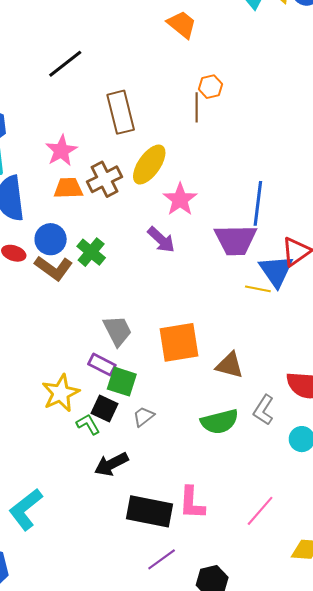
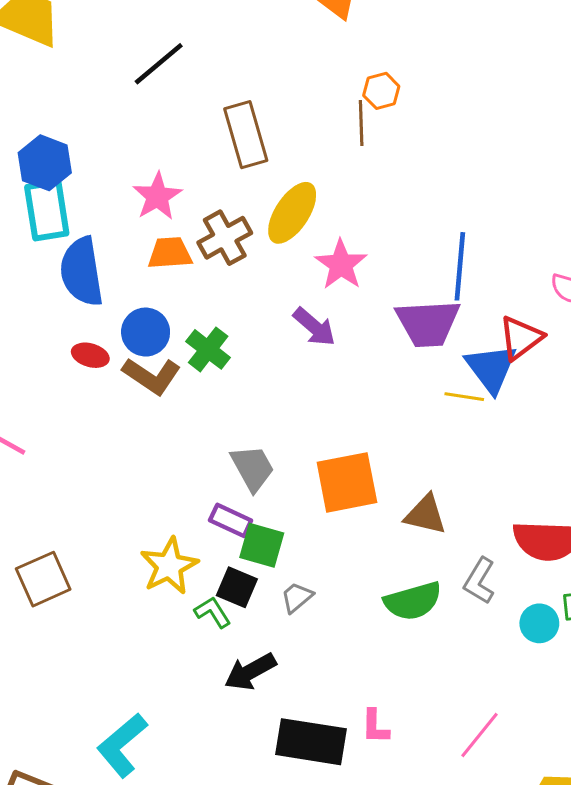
pink L-shape: (192, 503) -> (375, 727), size x0.7

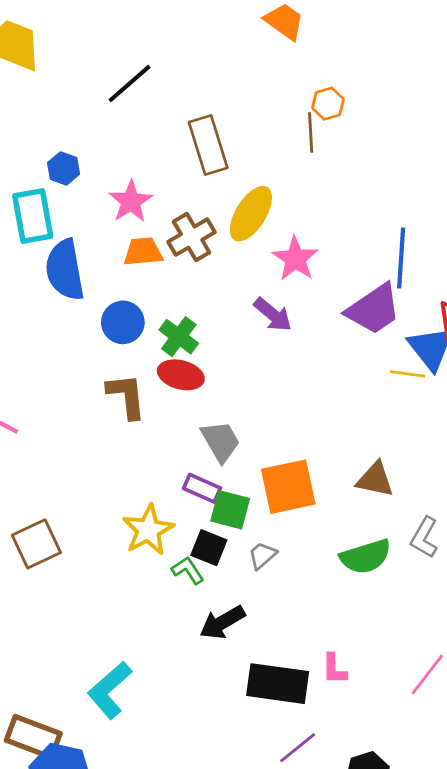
blue hexagon: (45, 163) -> (64, 168), moved, size x0.7
purple trapezoid: (428, 323) -> (374, 309), turned -30
red ellipse: (90, 355) -> (181, 375), moved, size x1.4
brown L-shape: (152, 376) -> (127, 396), moved, turned -129
orange square: (347, 482) -> (288, 487), moved

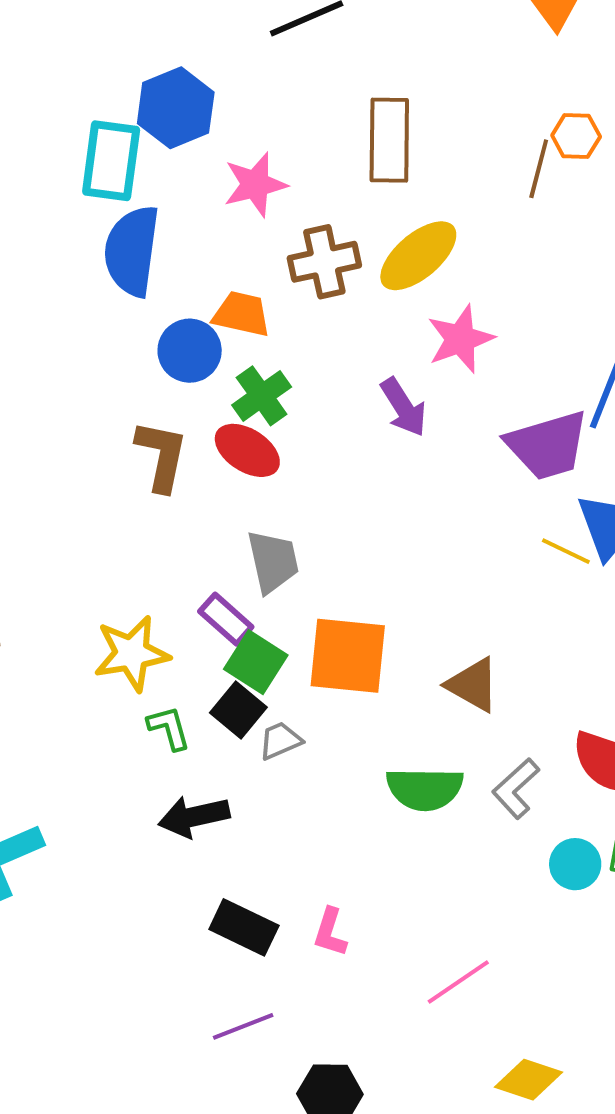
blue hexagon: (64, 168) -> (176, 108), size x1.6
orange trapezoid: (143, 252) -> (242, 314), moved
black square: (209, 548) -> (238, 710), moved
black rectangle: (278, 684) -> (244, 927), size x0.7

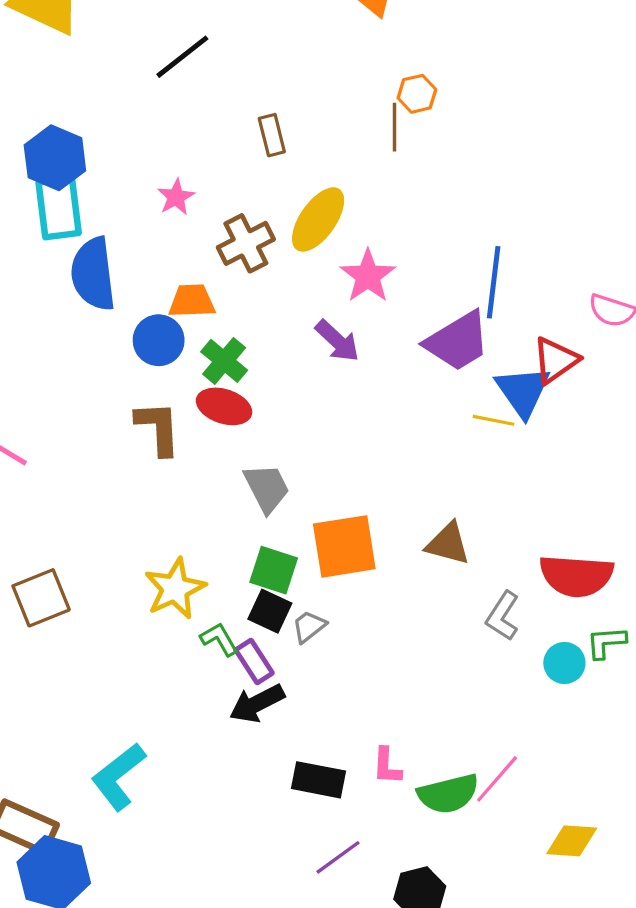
blue hexagon: (176, 108) -> (55, 158), moved
brown rectangle: (389, 140) -> (272, 135), size x0.6
pink star: (255, 185) -> (176, 197), size x0.7
purple rectangle: (226, 619) -> (254, 662), moved, turned 30
green semicircle: (425, 789) -> (448, 794), moved

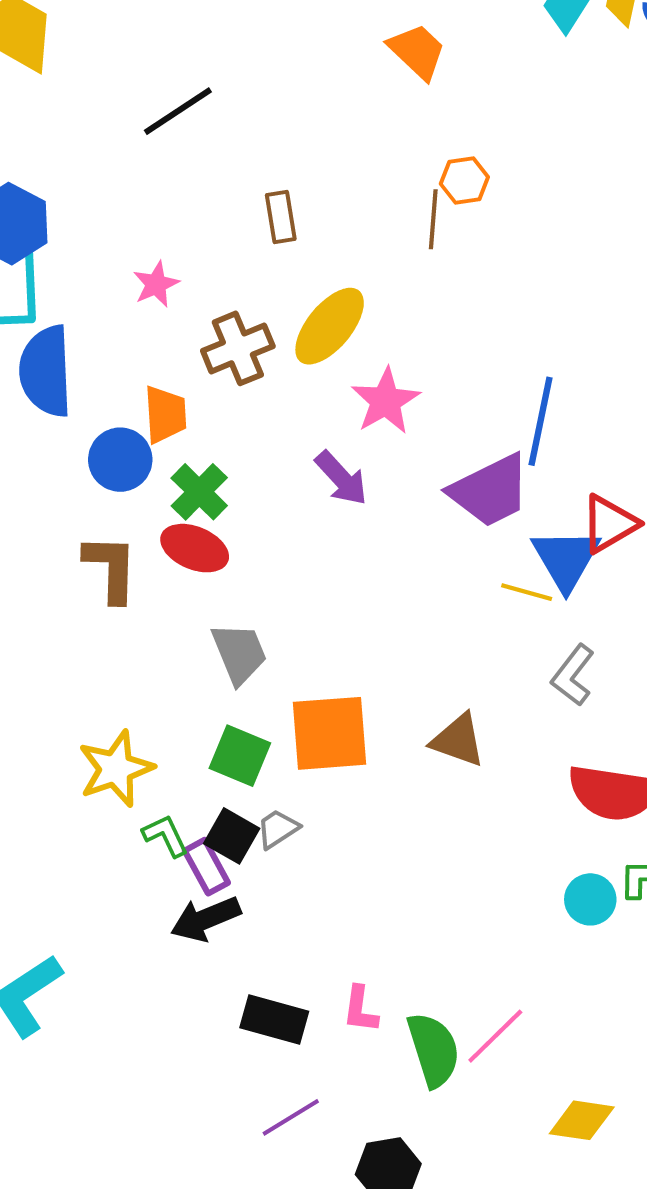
orange trapezoid: (192, 301) -> (165, 414), turned 84
black square: (270, 611) -> (232, 836), moved
gray L-shape: (503, 616) -> (573, 675), moved
green semicircle: (448, 794) -> (434, 1050), turned -98

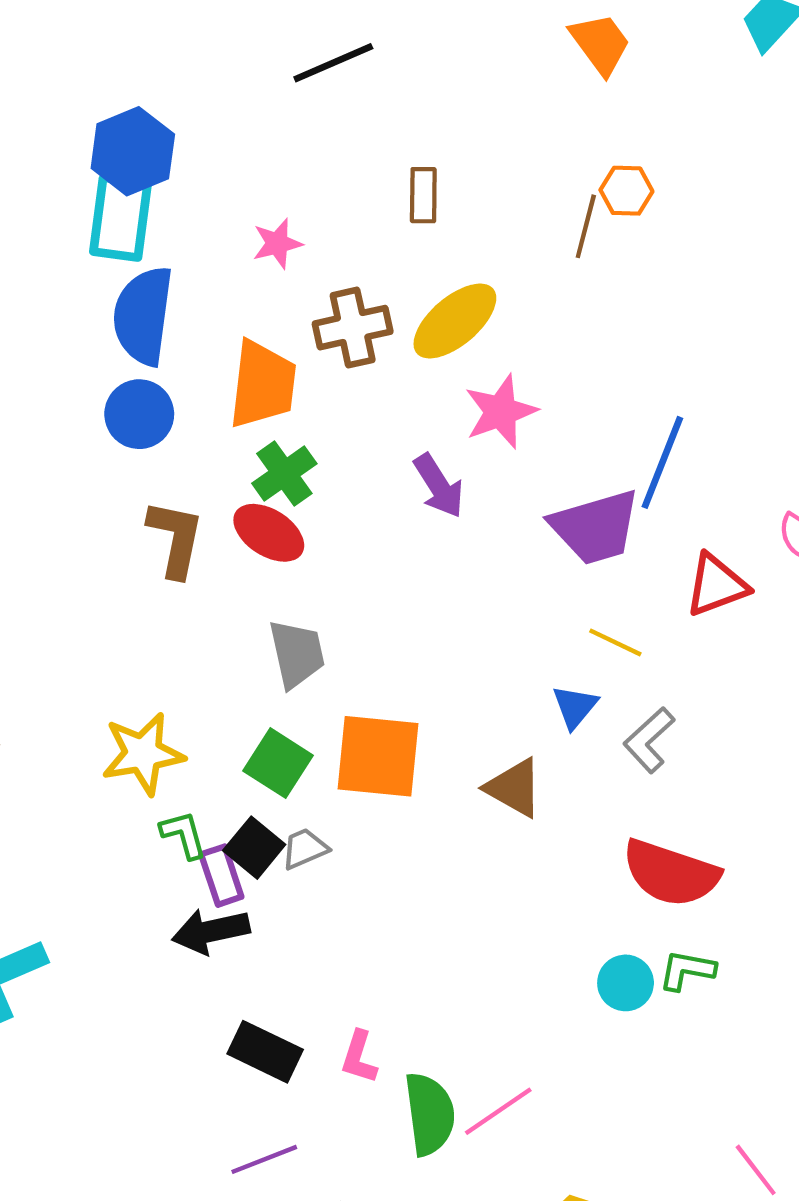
orange trapezoid: (165, 414) -> (263, 384), size x1.4
blue circle: (120, 460) -> (139, 414), moved
blue triangle: (566, 559) -> (575, 707), moved, size x0.6

